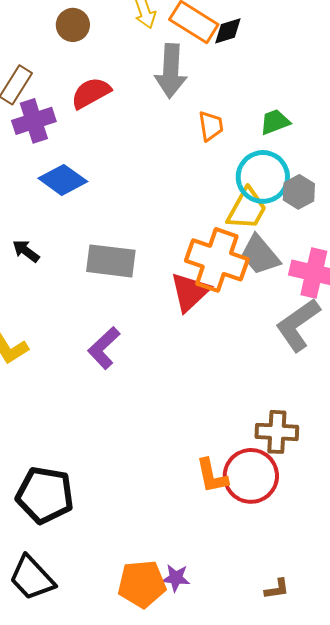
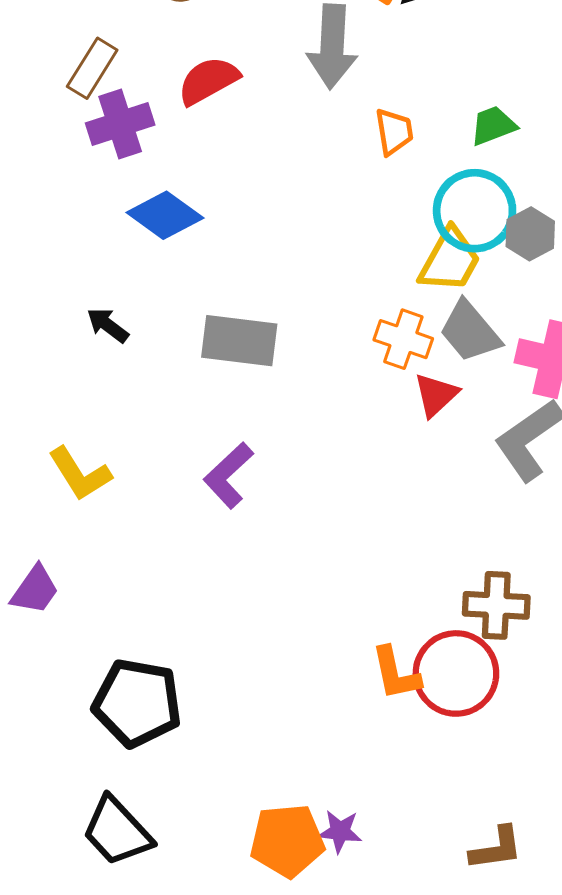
orange cross: (217, 260) -> (403, 339), size x0.6
red triangle: (190, 292) -> (436, 395), moved, size x0.7
brown L-shape: (277, 589) -> (496, 848), size x1.4

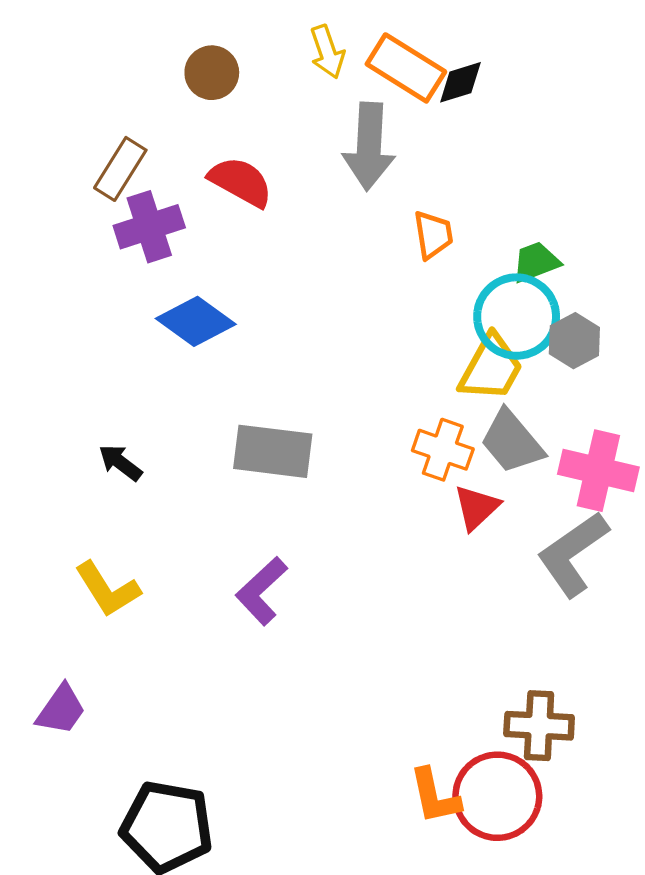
red semicircle: (208, 81) -> (241, 182), turned 58
green trapezoid: (493, 126) -> (536, 262), moved
black arrow: (108, 325) -> (120, 463), moved

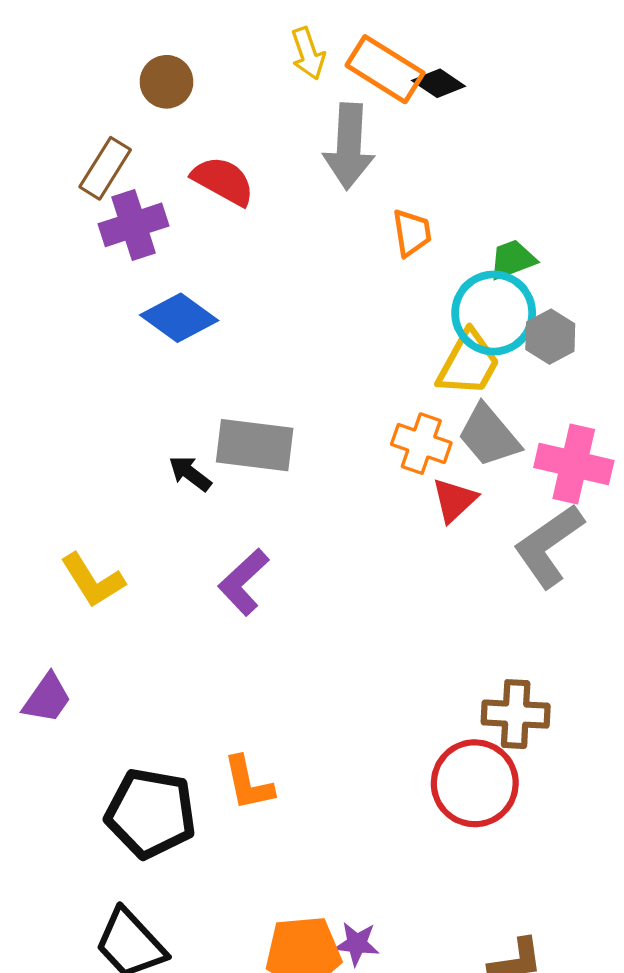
brown circle: (212, 73) -> (166, 82), moved
black diamond: (460, 82) -> (439, 83), turned 51
black arrow: (120, 463) -> (190, 473), moved
orange L-shape: (435, 796) -> (248, 783), moved

